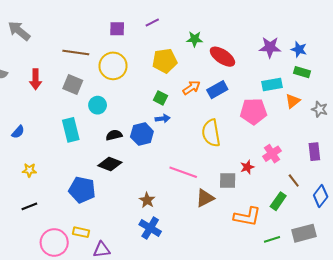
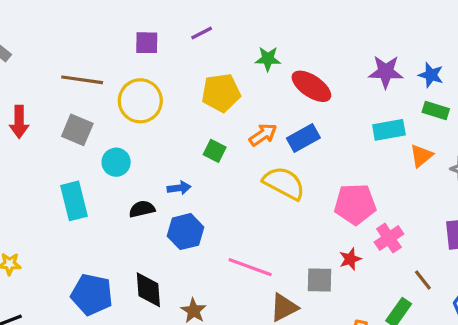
pink pentagon: (253, 111) -> (355, 204), moved
blue arrow: (163, 119) -> (179, 188), moved
yellow semicircle: (211, 133) -> (284, 183), moved, turned 128
blue hexagon: (142, 134) -> (186, 232), moved
black diamond: (110, 164) -> (148, 290), moved, turned 65

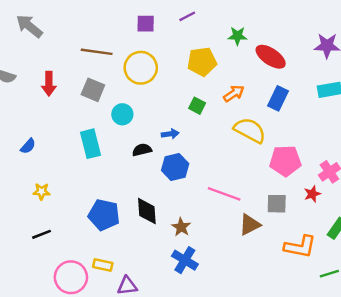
blue rectangle: (303, 138) -> (278, 98), moved, turned -35
pink pentagon: (355, 204) -> (285, 161), moved
red star: (350, 259) -> (312, 194), moved

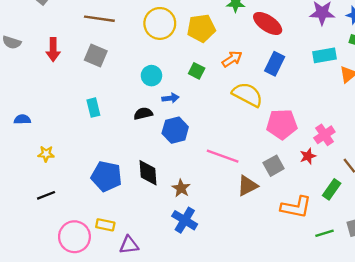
yellow circle: (141, 68) -> (160, 23), moved
cyan circle: (122, 114) -> (151, 76), moved
cyan rectangle: (91, 144) -> (93, 108), size x0.7
blue semicircle: (28, 146) -> (22, 119), moved, turned -133
gray square: (277, 204) -> (274, 166), turned -30

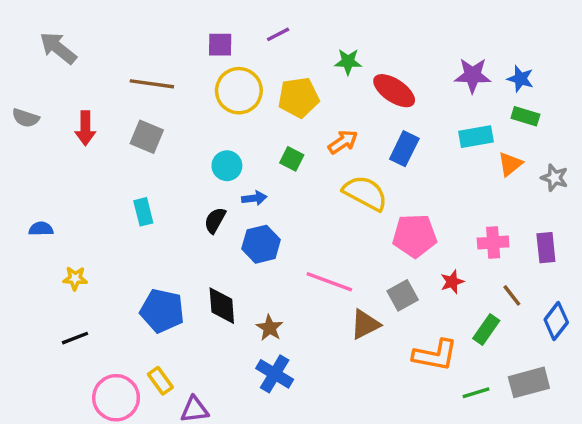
black semicircle: (143, 114) -> (215, 220), turned -48
pink cross: (324, 135) -> (493, 243), moved, turned 30
yellow rectangle: (105, 225) -> (160, 381), turned 42

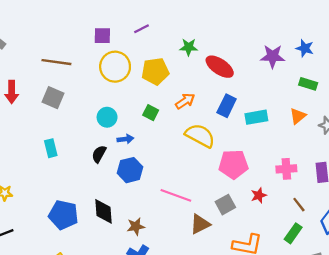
blue star: (520, 79) -> (305, 48), moved
cyan rectangle: (476, 137) -> (256, 117), moved
brown star: (270, 328) -> (136, 226), turned 30
green rectangle: (486, 330) -> (293, 233), moved

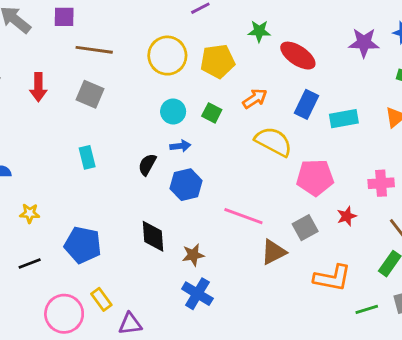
purple square: (102, 36) -> (64, 17), moved
cyan circle: (107, 117) -> (173, 111), moved
blue pentagon: (63, 215) -> (83, 245), moved

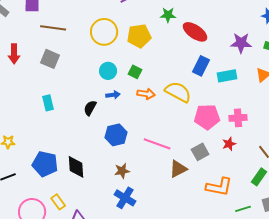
purple star: (364, 43) -> (241, 43), moved
orange arrow: (255, 99) -> (146, 94), moved, turned 42
pink cross: (381, 183) -> (238, 118), moved
blue hexagon: (186, 185) -> (116, 135), moved
black diamond: (153, 236) -> (76, 167), moved

